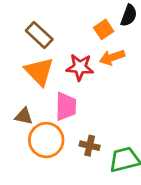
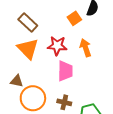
orange arrow: (112, 57) -> (85, 48), moved, turned 90
pink trapezoid: (66, 106) -> (65, 71), moved

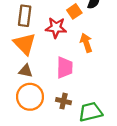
brown rectangle: (28, 22) -> (25, 16), turned 54
red star: (57, 46) -> (56, 28), moved
brown triangle: (17, 81) -> (26, 71), moved

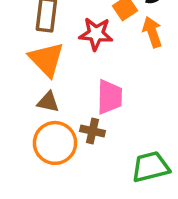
orange arrow: (86, 43) -> (152, 32), moved
brown cross: (64, 101) -> (93, 131), moved

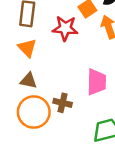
orange triangle: (46, 59) -> (27, 48), size x0.7
pink trapezoid: (110, 97) -> (97, 82), moved

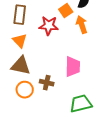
brown triangle: (29, 81) -> (21, 66), size x1.5
orange circle: (34, 112) -> (25, 90), size x0.7

